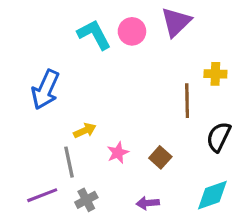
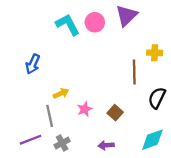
blue arrow: (45, 90) -> (33, 64), size x0.7

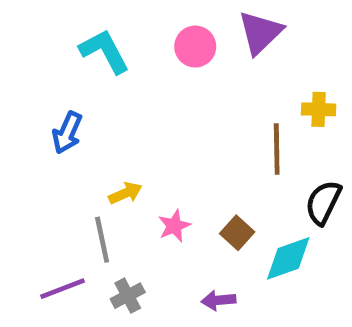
cyan L-shape: (68, 25) -> (104, 51), moved
cyan diamond: (152, 140) -> (288, 258), moved

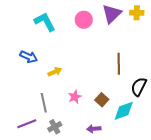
yellow cross: (319, 109) -> (137, 13), moved
blue arrow: (67, 133) -> (29, 57), turned -90
yellow arrow: (125, 193) -> (55, 72), moved

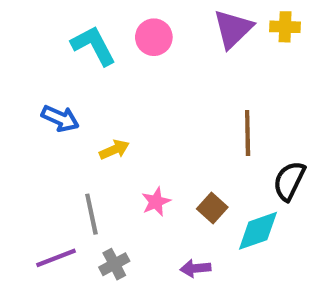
pink circle: (84, 20) -> (154, 37), moved

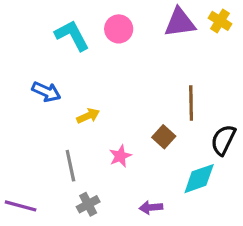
yellow cross: (285, 27) -> (220, 21), turned 30
purple triangle: (233, 29) -> (180, 23), turned 36
brown square: (212, 208) -> (164, 137), moved
purple line: (56, 258) -> (21, 206), moved, turned 36

